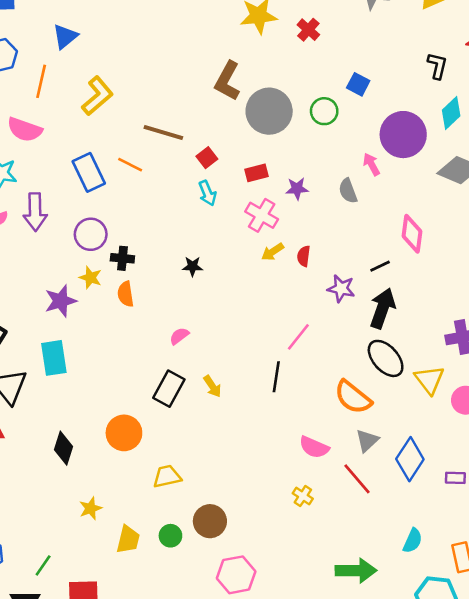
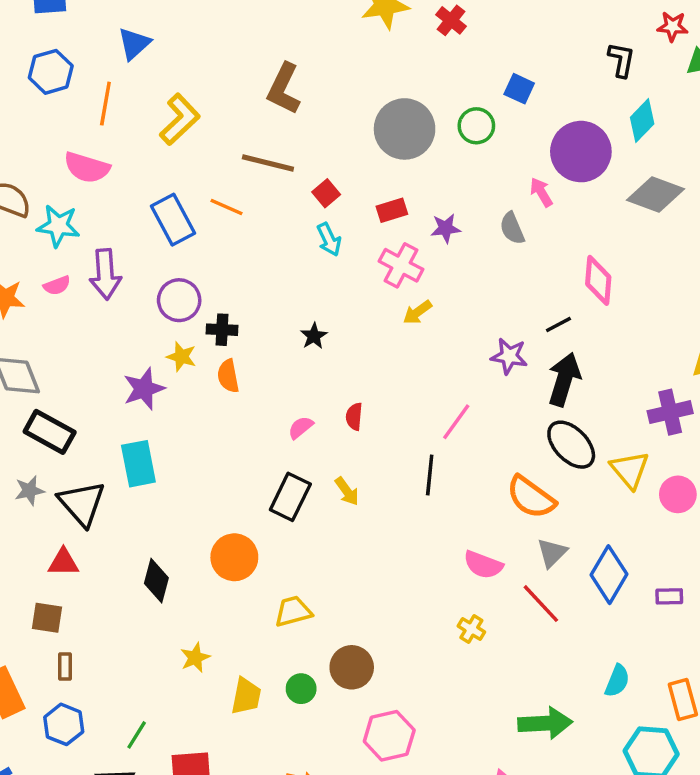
brown L-shape: (227, 81) -> (284, 89), moved
red semicircle: (304, 256) -> (354, 417), moved
black star: (192, 266) -> (314, 336), turned -30

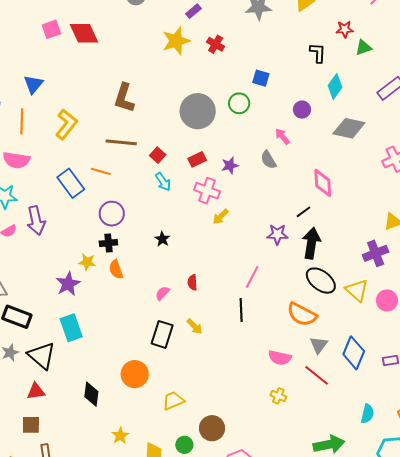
purple circle: (581, 152) -> (302, 110), size x0.5
purple circle: (179, 300) -> (112, 214), moved

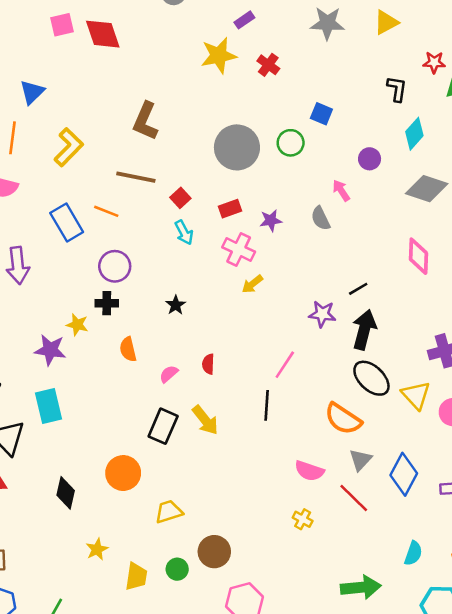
pink diamond: (323, 183) -> (418, 256), moved
orange semicircle: (116, 269) -> (128, 349), moved
purple star: (68, 284) -> (50, 350), turned 30
yellow arrow: (195, 326) -> (205, 420), size x1.4

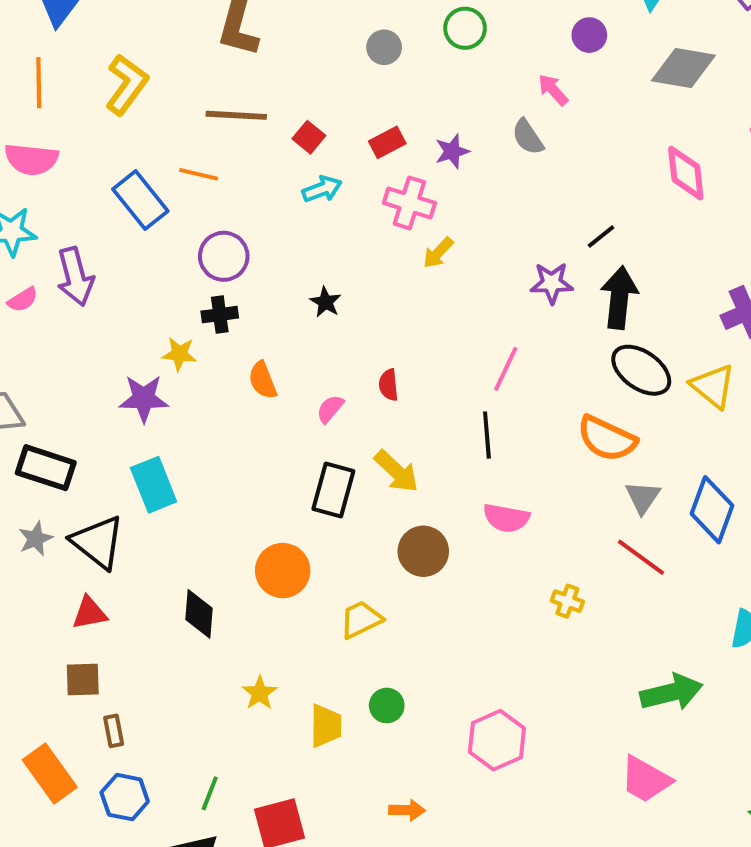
gray circle: (237, 147) -> (384, 47), size x0.5
cyan arrow: (184, 232) -> (322, 189), turned -75
pink semicircle: (309, 471) -> (506, 518), moved
brown circle: (214, 552) -> (423, 551), moved

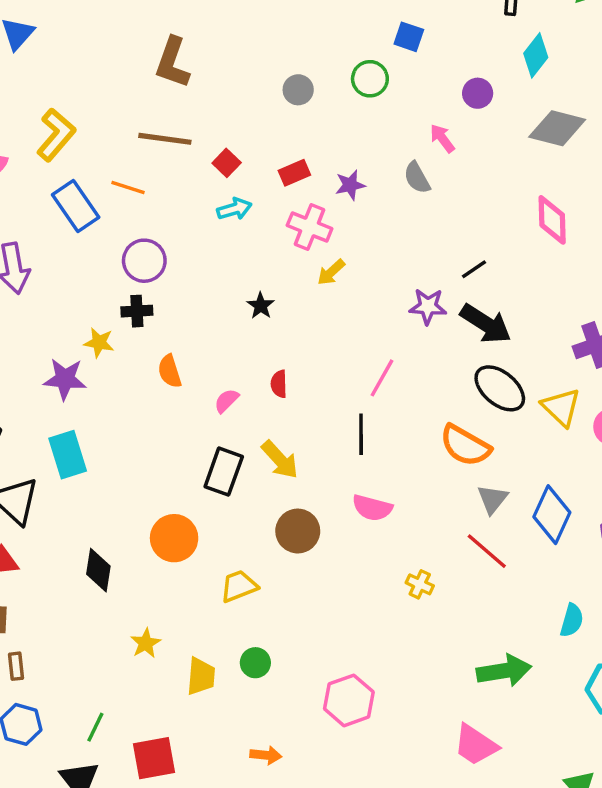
yellow L-shape: (127, 85) -> (56, 135), moved
black arrow: (619, 298) -> (486, 324), turned 112
black star: (325, 302) -> (261, 306), moved

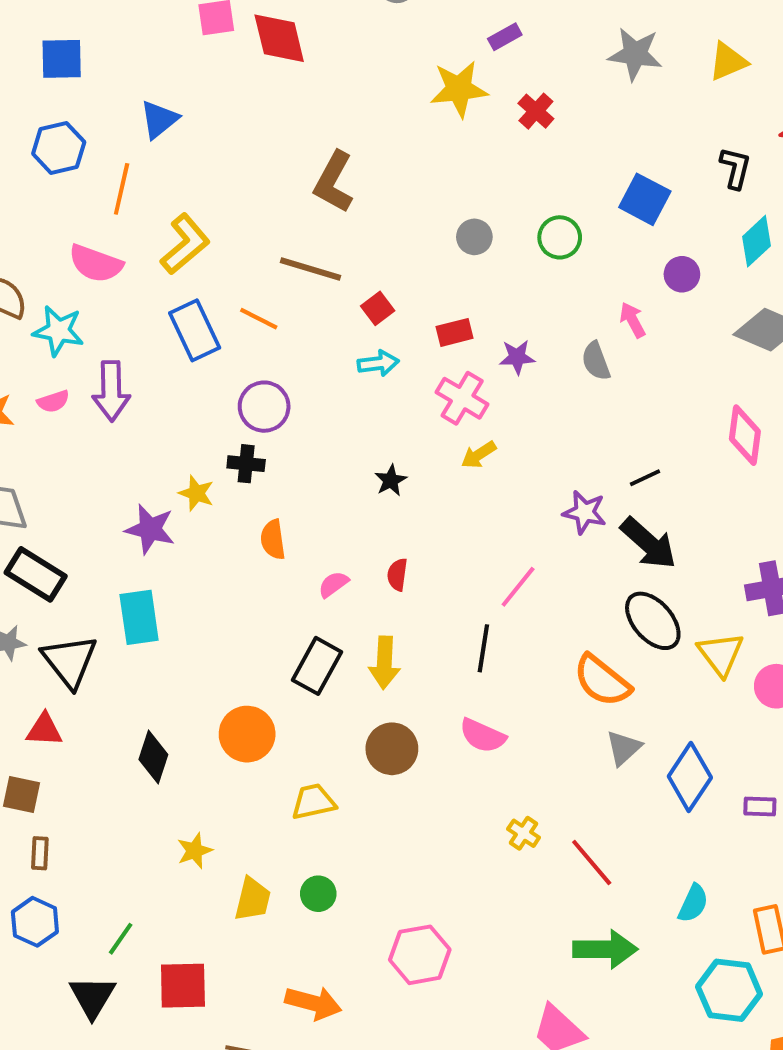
blue square: (409, 37) -> (645, 199), moved, size x1.4
yellow arrow: (280, 460) -> (384, 663), turned 36
red line: (487, 551) -> (592, 863), moved
orange arrow: (266, 755) -> (313, 1003), size x1.5

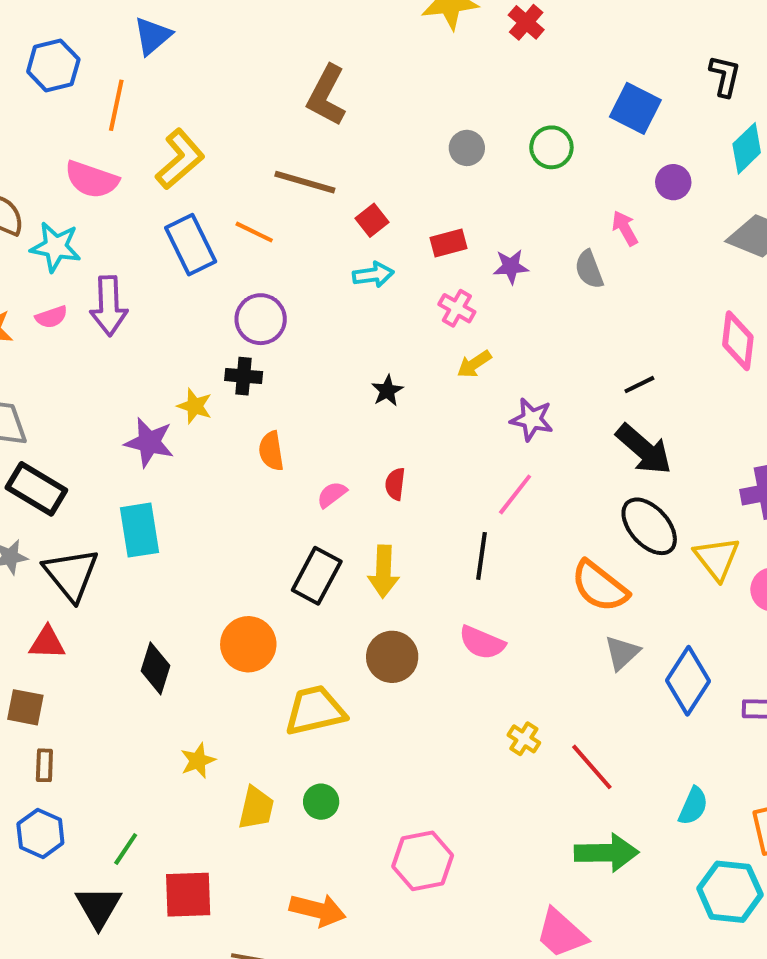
pink cross: (462, 398) -> (457, 308), size x0.7
purple star: (585, 512) -> (532, 419), moved
yellow trapezoid: (313, 802) -> (315, 710), size x1.4

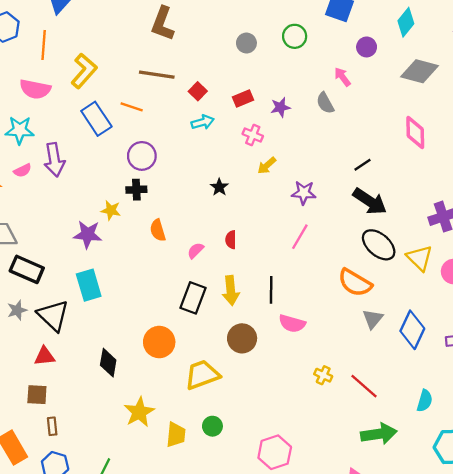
black line: (482, 556) -> (271, 290), moved
yellow star: (198, 761) -> (139, 412), size x1.5

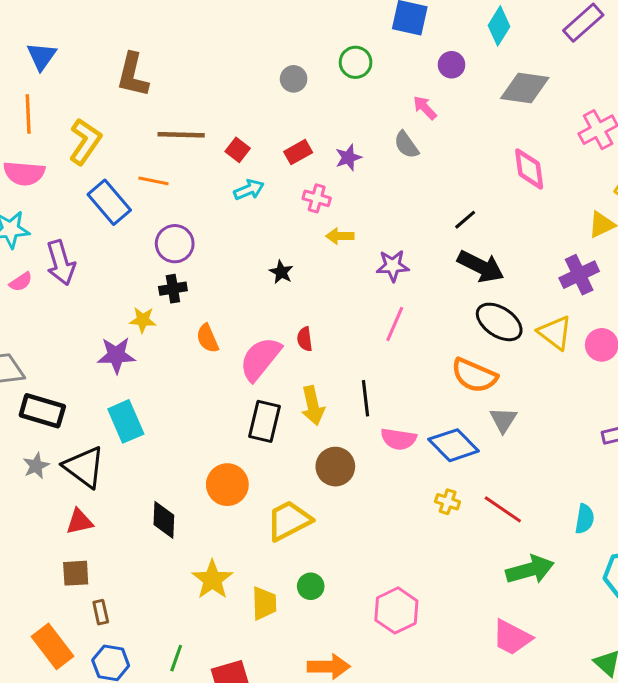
brown L-shape: (163, 24) -> (133, 75), moved
yellow arrow: (267, 166) -> (340, 236), turned 48
pink semicircle: (196, 250) -> (260, 359), size x2.0
blue diamond: (412, 330) -> (454, 445), moved, turned -63

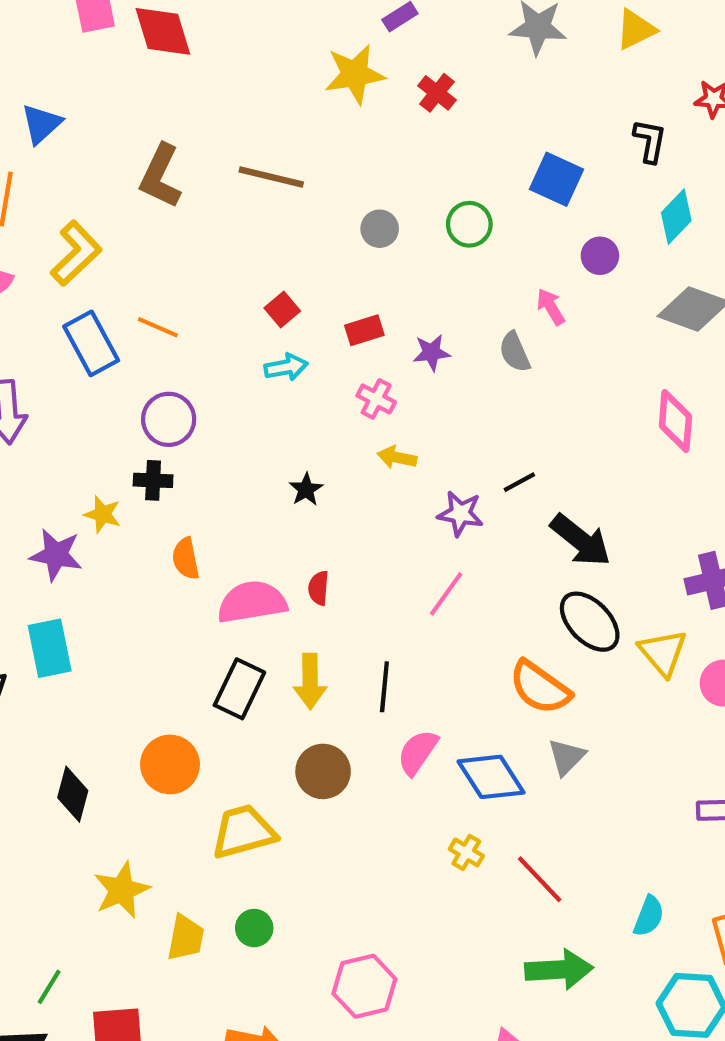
brown line: (181, 135) -> (271, 177), moved
black line: (465, 220) -> (519, 482), moved
pink semicircle: (260, 359) -> (252, 602), turned 30
pink semicircle: (399, 439) -> (418, 752), turned 104

